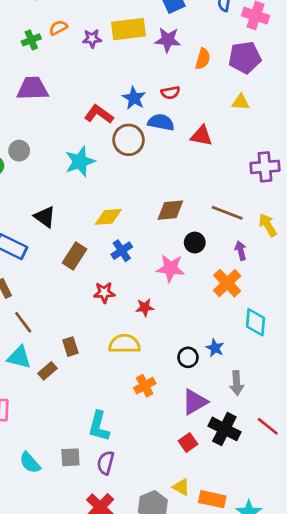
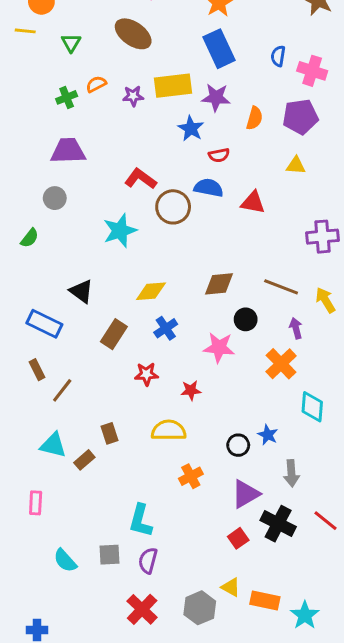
blue star: (134, 98) -> (191, 129), moved
gray circle: (19, 151) -> (55, 198), moved
brown line: (23, 322) -> (62, 390), moved, turned 75

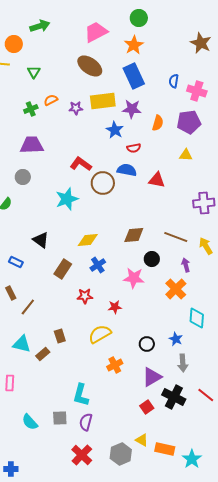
brown ellipse: (133, 34) -> (90, 66), moved
blue rectangle: (44, 324) -> (16, 262), size x0.6
yellow semicircle: (169, 430) -> (100, 334), turned -30
blue star: (268, 435) -> (176, 339), moved

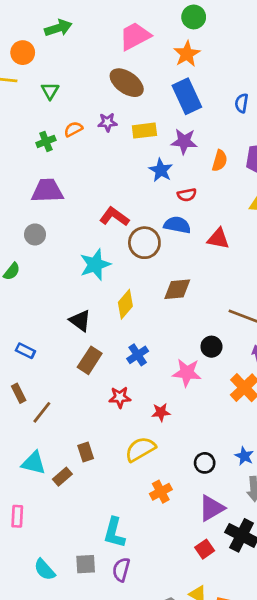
yellow rectangle: (103, 101) -> (144, 131), size x0.7
purple star: (76, 108) -> (108, 122), moved
brown diamond: (134, 235) -> (177, 289), moved
black triangle: (41, 240) -> (80, 321), moved
yellow diamond: (88, 240) -> (125, 304), moved, turned -45

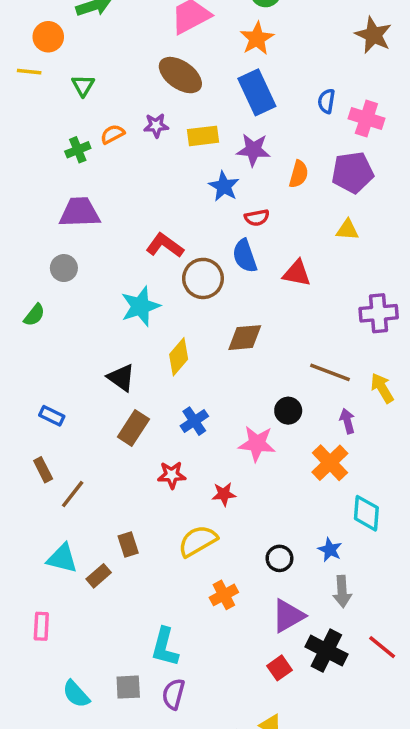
blue semicircle: (177, 225) -> (245, 256), turned -120

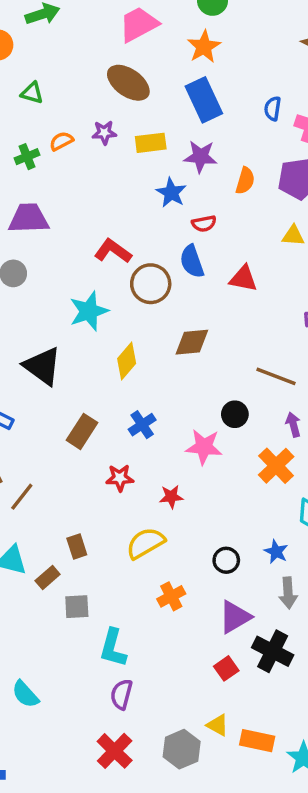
green triangle: (83, 85) -> (32, 93), turned -45
black triangle: (121, 378) -> (42, 366), moved, size x1.4
gray square: (128, 687) -> (77, 607), moved

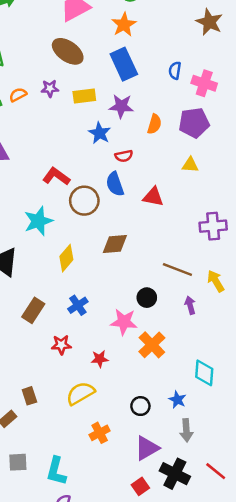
orange cross: (276, 466) -> (152, 345), moved
gray square: (77, 607) -> (18, 462), moved

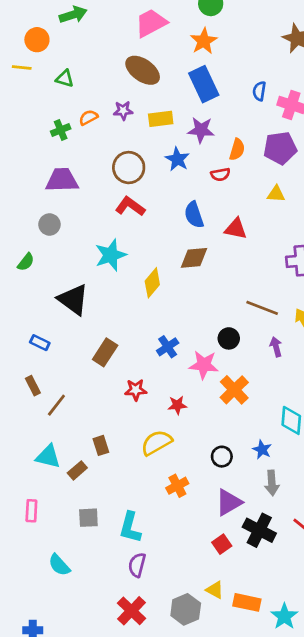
red semicircle: (124, 156) -> (220, 174), moved
brown circle: (84, 201) -> (129, 168), moved
brown diamond: (115, 244) -> (194, 258), moved
yellow diamond: (66, 258) -> (152, 283), moved
blue cross: (78, 305) -> (168, 347), moved

